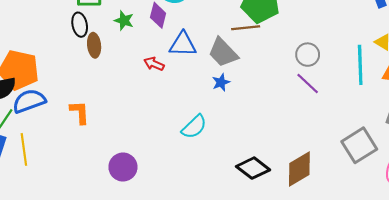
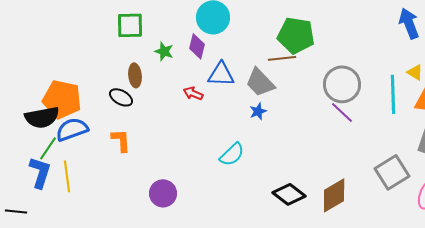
black ellipse: (80, 25) -> (121, 97), moved, turned -50
gray circle: (308, 55) -> (342, 84), size x1.6

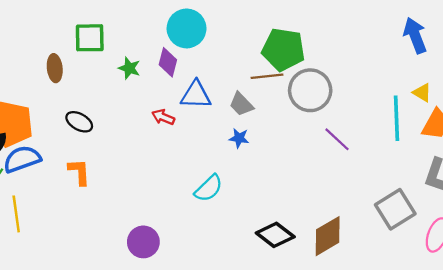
brown ellipse: (135, 75) -> (55, 68), moved
gray trapezoid: (260, 82) -> (241, 104), size x0.7
gray circle: (342, 84) -> (310, 90), moved
blue star: (258, 111) -> (239, 138), turned 30
purple circle: (163, 193) -> (143, 242), moved

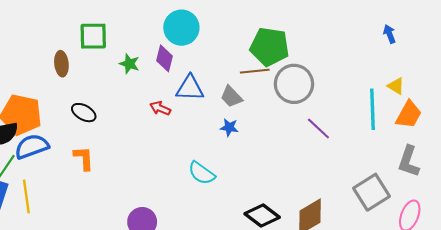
blue arrow: (415, 35) -> (390, 34), size x0.6
cyan semicircle: (209, 188) -> (202, 173), turned 80

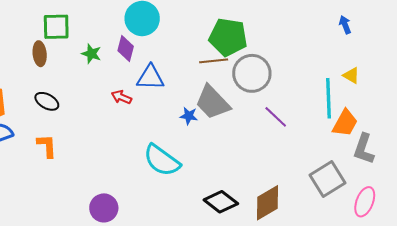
brown ellipse: (61, 64) -> (40, 54), moved
gray trapezoid: (231, 97) -> (213, 102), moved, size x1.6
orange trapezoid: (409, 115) -> (345, 123), moved
cyan semicircle: (202, 173) -> (162, 160), size x1.4

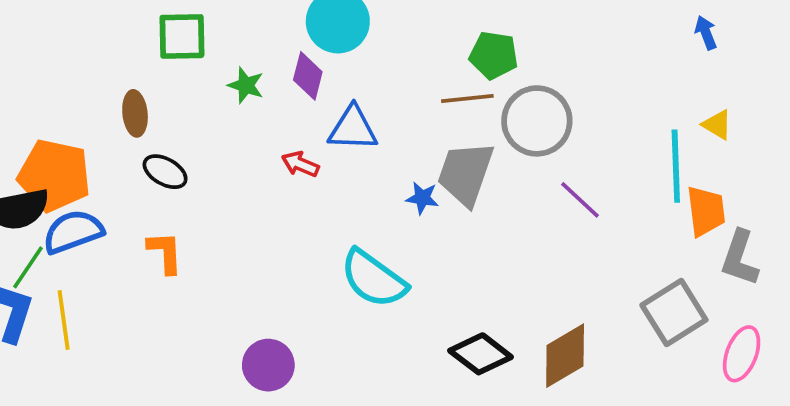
green pentagon: (228, 37) -> (494, 55), size x0.7
brown ellipse: (40, 54) -> (135, 113), moved
gray trapezoid: (213, 102) -> (466, 174), turned 63
orange trapezoid: (345, 123) -> (706, 211), turned -36

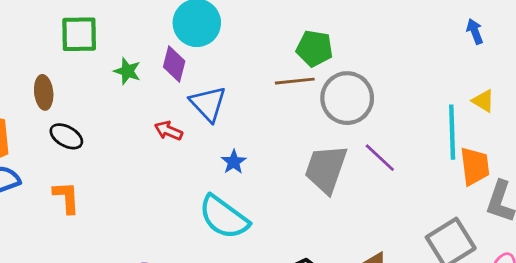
blue triangle: (353, 128) -> (208, 104), turned 45
gray trapezoid: (466, 174) -> (326, 169), moved
blue star: (422, 198) -> (234, 162), moved, turned 30

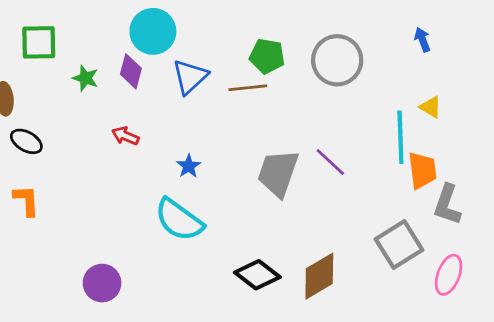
gray circle: (347, 98) -> (337, 60), moved
blue triangle: (208, 104) -> (190, 77), moved, turned 30

